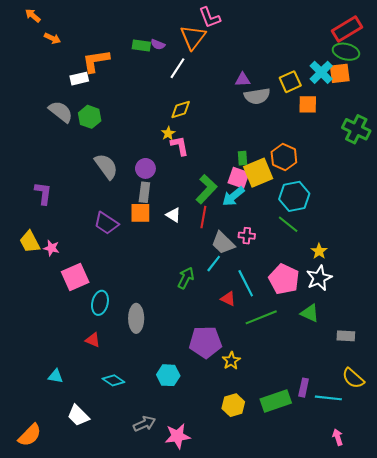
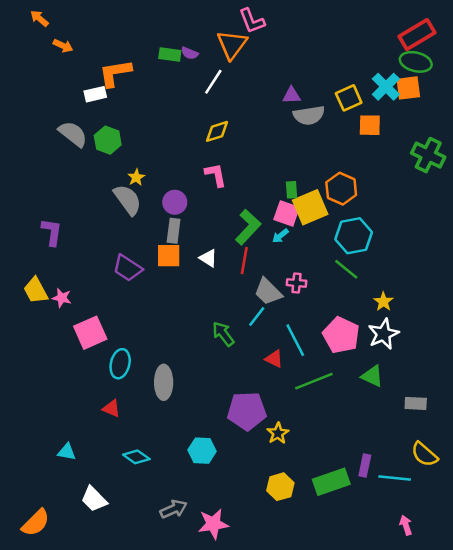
yellow star: (168, 133) -> (136, 177), moved
cyan arrow: (233, 196) -> (280, 236), size x0.6
green arrow: (186, 278) -> (223, 334), turned -65

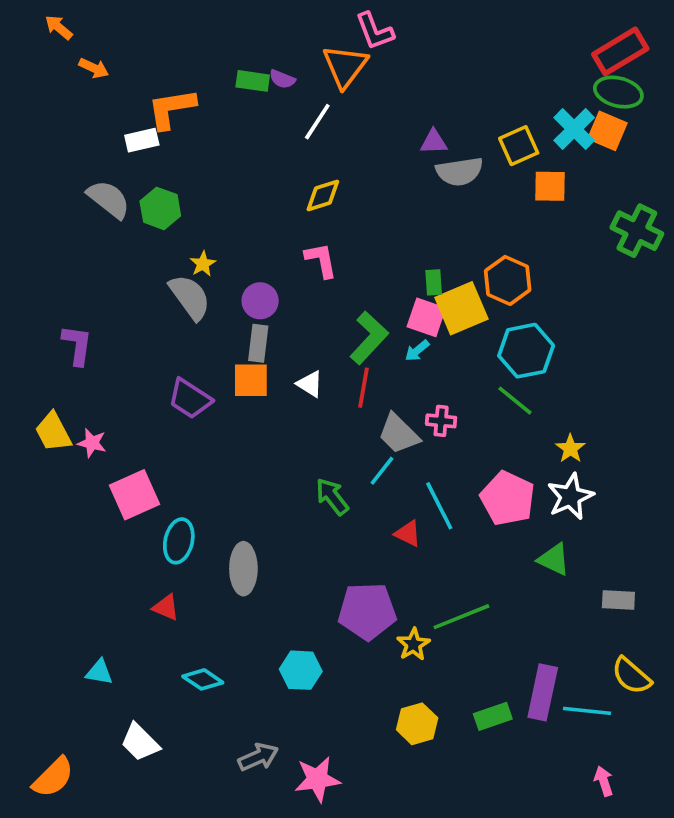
orange square: (408, 88) -> (607, 131), turned 30
green line: (314, 381) -> (461, 617), moved
purple rectangle: (365, 466) -> (543, 692), size x1.6
green rectangle: (331, 482) -> (493, 716), size x0.7

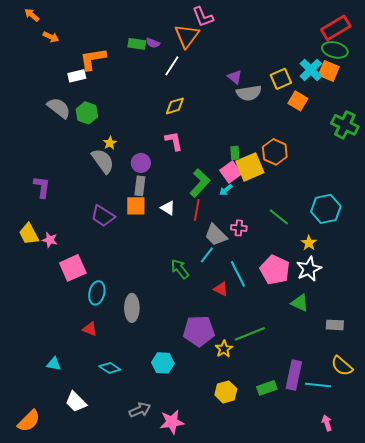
purple triangle: (434, 142) -> (235, 77), turned 42
orange square: (550, 186) -> (298, 101), turned 30
pink square: (426, 317) -> (231, 172), turned 35
cyan hexagon: (526, 351) -> (326, 209), moved

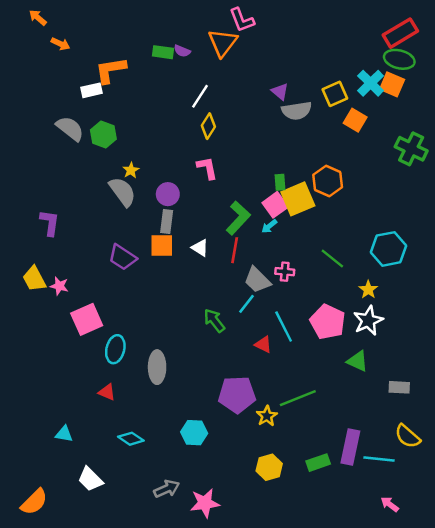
white line: (172, 66) -> (200, 96), moved
yellow diamond: (175, 106) -> (208, 126), turned -40
pink arrow: (327, 423) -> (390, 504), turned -35

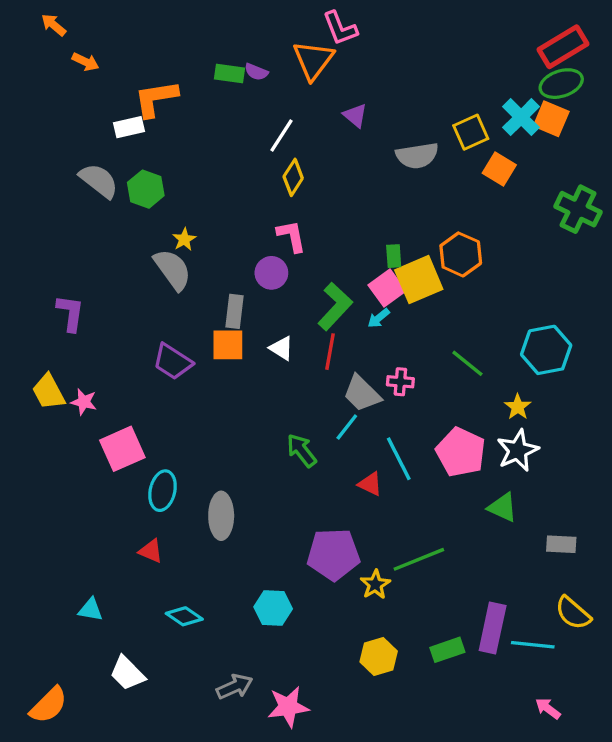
green ellipse: (399, 59) -> (561, 84), turned -32
purple triangle: (280, 92) -> (355, 115), moved
purple circle: (168, 194) -> (271, 273), moved

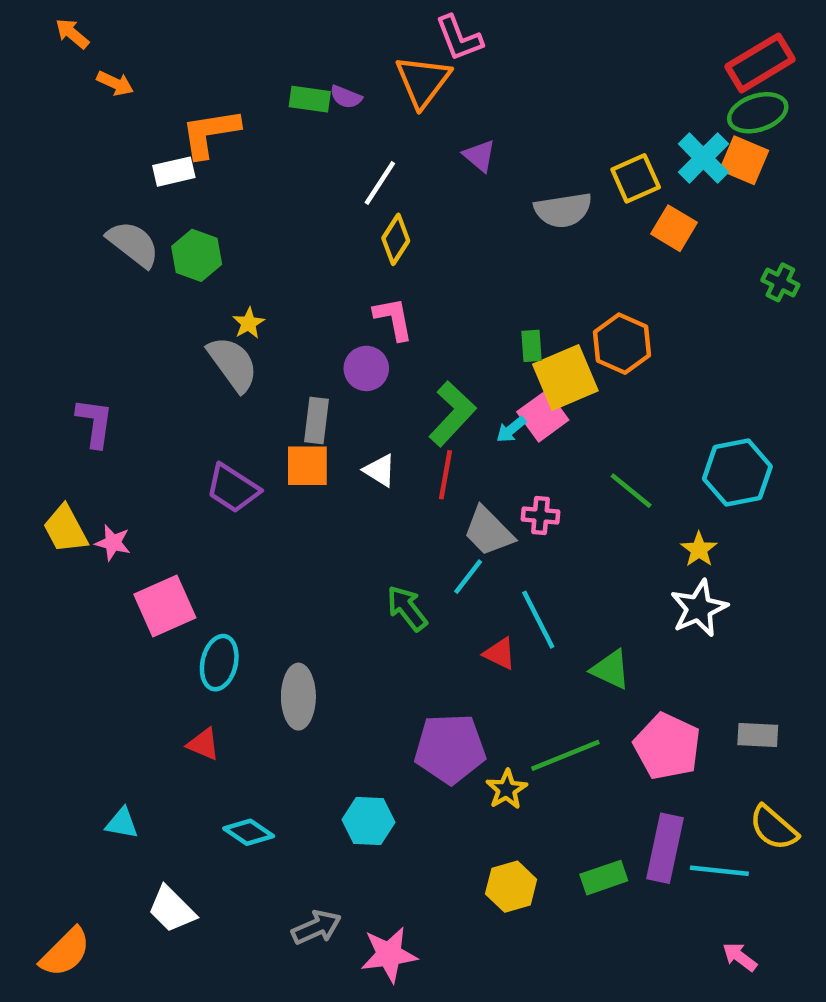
green cross: (578, 209) -> (780, 282), size x0.6
pink square: (387, 288) -> (543, 416), moved
pink pentagon: (461, 452) -> (667, 746), moved
green triangle: (503, 507) -> (611, 669), moved

